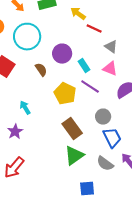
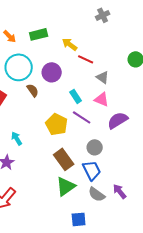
purple circle: (62, 54) -> (52, 72), moved
brown semicircle: (41, 70) -> (33, 90), moved
blue trapezoid: (112, 138) -> (92, 170), moved

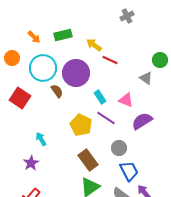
purple circle: (52, 72) -> (76, 73), size x1.4
gray triangle: (103, 77) -> (146, 78), moved
blue trapezoid: (92, 170) -> (129, 171), moved

